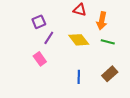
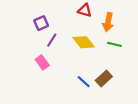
brown rectangle: (110, 74) -> (104, 78), moved
blue line: (79, 77) -> (84, 82), turned -48

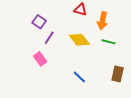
purple square: (41, 23) -> (39, 22), turned -32
brown rectangle: (104, 78) -> (118, 74), moved, turned -35

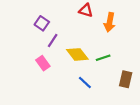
yellow diamond: (79, 40) -> (77, 54), moved
green line: (108, 42) -> (103, 58), moved, turned -32

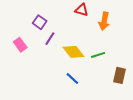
pink rectangle: (43, 63) -> (20, 45), moved
blue line: (85, 82) -> (72, 79), moved

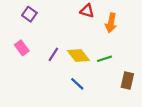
purple square: (40, 22) -> (29, 14), moved
purple line: (50, 39) -> (53, 54), moved

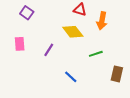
pink rectangle: (22, 48) -> (20, 44), turned 32
yellow diamond: (78, 56) -> (73, 32), moved

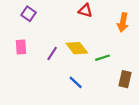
orange arrow: (102, 21) -> (123, 22), moved
yellow diamond: (73, 32) -> (77, 48), moved

